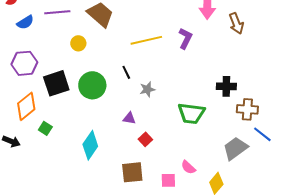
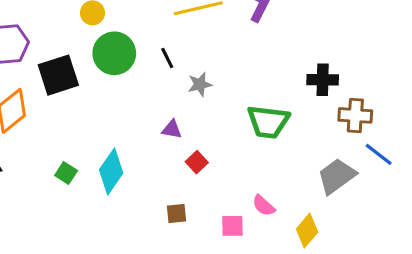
green circle: (92, 85) -> (114, 53), moved
green square: (45, 128) -> (66, 173), moved
brown square: (132, 172) -> (176, 213), size x0.6

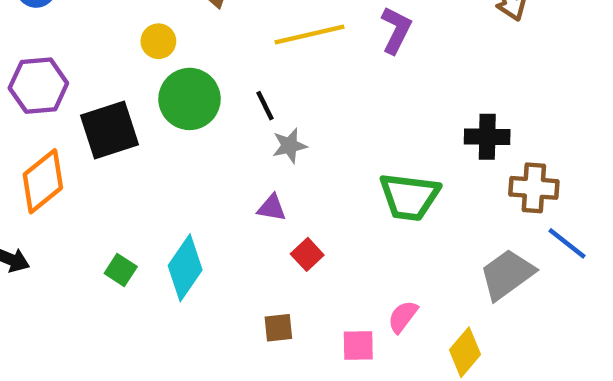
gray star: (200, 84) -> (289, 146), moved
pink semicircle: (264, 206) -> (403, 317), turned 85

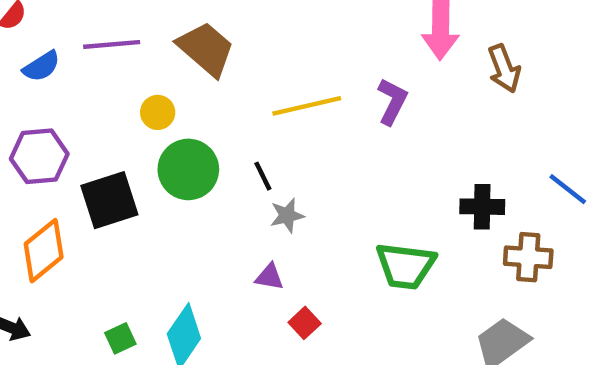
blue line: (567, 243) -> (568, 189), moved
green square: (121, 270) -> (120, 338), turned 32

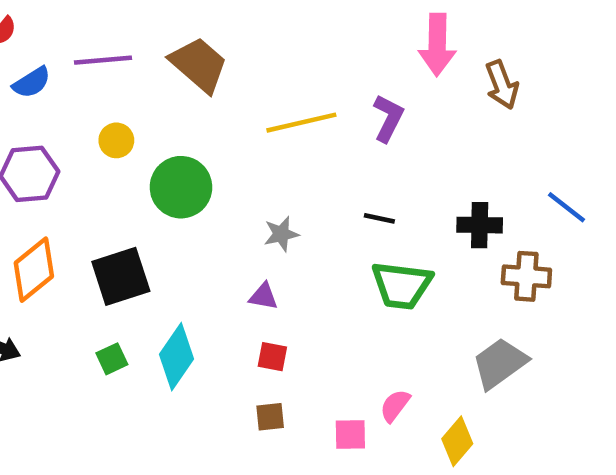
yellow circle: (158, 112) -> (116, 140), moved
black line: (263, 176) -> (379, 218), moved, turned -52
black square: (109, 200) -> (121, 276), moved
red square: (305, 323) -> (272, 357), moved, turned -36

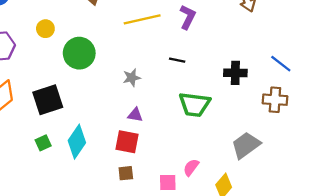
black line: (379, 218) -> (177, 60), moved
brown cross: (526, 276) -> (275, 100), moved
purple triangle: (263, 296) -> (135, 115), moved
red square: (272, 357) -> (127, 142), size x1.5

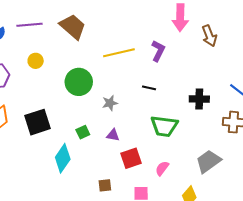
green circle: (79, 53) -> (79, 82), moved
red square: (127, 142) -> (131, 158), moved, turned -30
green square: (43, 143) -> (83, 132), moved
pink semicircle: (191, 167) -> (162, 168), moved

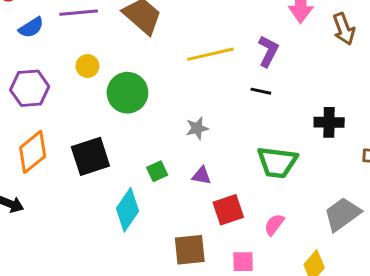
green circle: (79, 82) -> (127, 93), moved
black line: (149, 88) -> (261, 91), moved
brown square: (105, 185) -> (190, 250), size x1.6

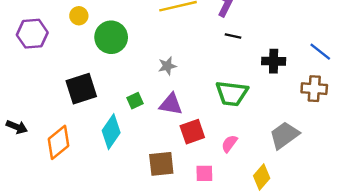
black line: (261, 91) -> (233, 36), moved
orange diamond: (33, 152) -> (59, 142), moved
purple triangle: (202, 176) -> (171, 104), size x1.5

